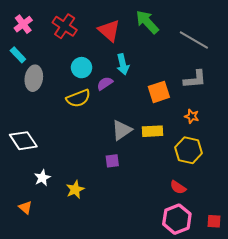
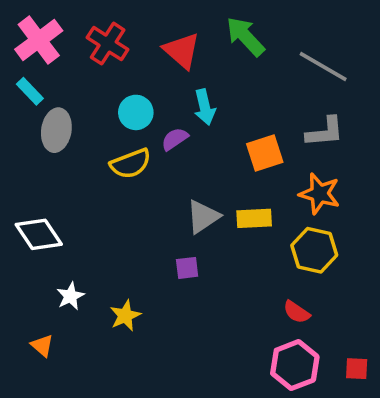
pink cross: (23, 24) -> (39, 40), size x1.5
orange star: (192, 116) -> (320, 194), size x1.6

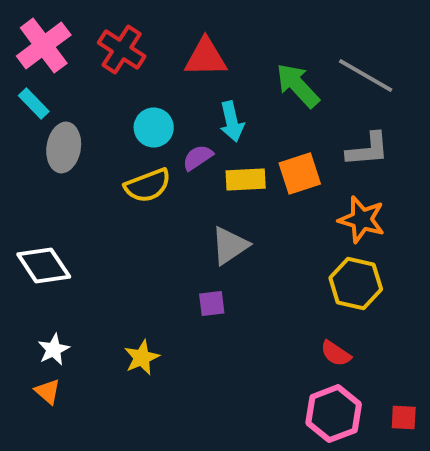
green arrow: (245, 36) -> (298, 85), moved
red triangle: (182, 51) -> (206, 57), turned -42
yellow rectangle: (254, 218) -> (246, 179), moved
white star: (70, 296) -> (54, 350), moved

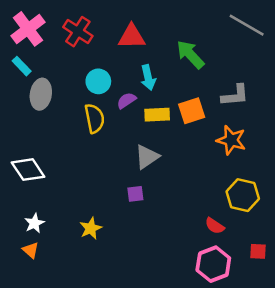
gray line: (366, 75) -> (247, 25), moved
yellow semicircle: (148, 185) -> (94, 118), turned -80
yellow hexagon: (356, 284) -> (243, 195), moved
red square: (404, 418) -> (258, 251), moved

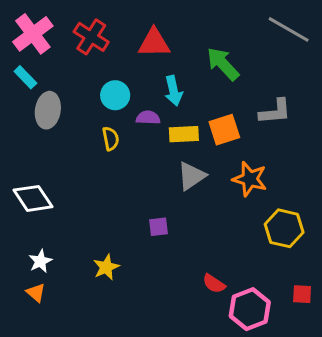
purple semicircle: (126, 101) -> (148, 118), turned 36
yellow semicircle: (94, 118) -> (111, 139), size x0.7
orange star: (231, 140) -> (250, 179), moved
gray triangle: (147, 157) -> (191, 176), moved
red semicircle: (215, 226) -> (214, 284), moved

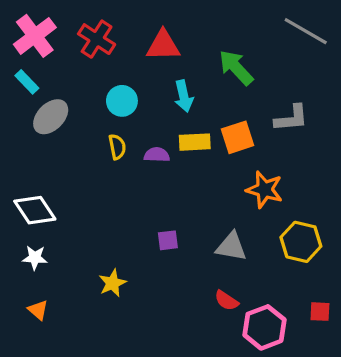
gray ellipse: (48, 110) -> (51, 117), turned 36
purple semicircle: (148, 118) -> (157, 155), moved
gray triangle: (191, 176) -> (231, 247), moved, turned 44
white star: (40, 261) -> (35, 258), moved, turned 30

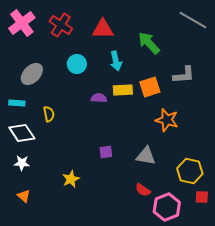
cyan rectangle: (27, 82) -> (17, 103), moved, turned -42
yellow semicircle: (117, 147) -> (49, 114), moved
yellow hexagon: (301, 242) -> (190, 171), moved

